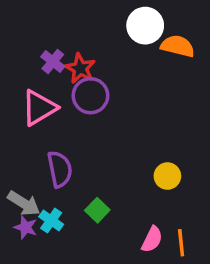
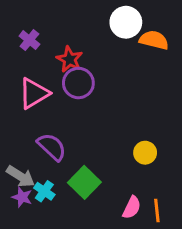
purple cross: (53, 61) -> (29, 40), moved
purple semicircle: (60, 169) -> (52, 147), turned -36
green square: (97, 210) -> (84, 182), size x1.5

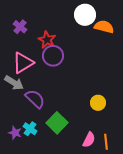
gray arrow: (21, 176) -> (14, 83), moved

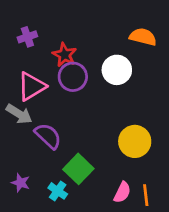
white circle: (85, 15) -> (117, 70), moved
purple cross: (20, 27) -> (27, 37), turned 32
yellow circle: (98, 103) -> (135, 141), size x1.5
cyan cross: (30, 129) -> (58, 191), moved

